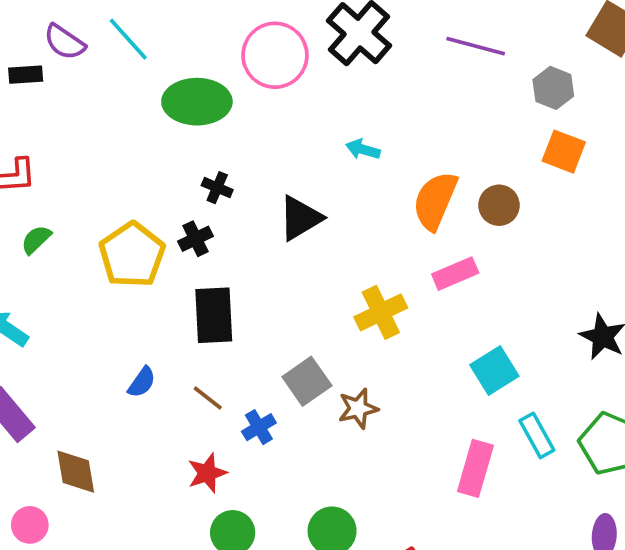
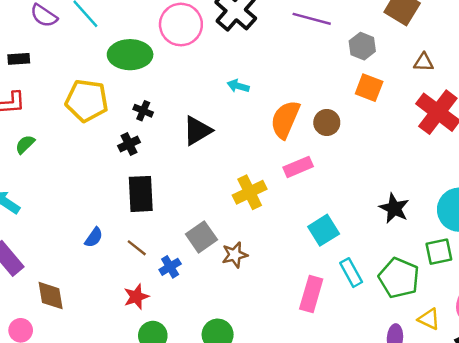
black rectangle: (26, 75) -> (19, 59), moved
yellow pentagon: (132, 255) -> (87, 101), moved, turned -30

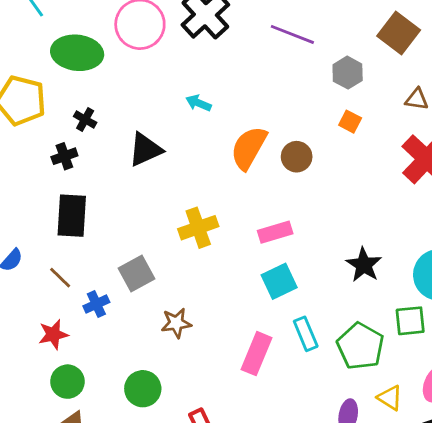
orange square: (369, 88) -> (350, 122), size x0.7
pink rectangle: (298, 167) -> (275, 232), moved
brown star: (235, 255) -> (176, 323), moved

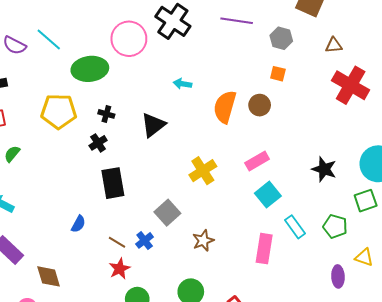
orange square: (350, 122) -> (278, 74), moved
brown line: (60, 278) -> (117, 242), moved
green pentagon: (360, 346) -> (335, 226), size x0.7

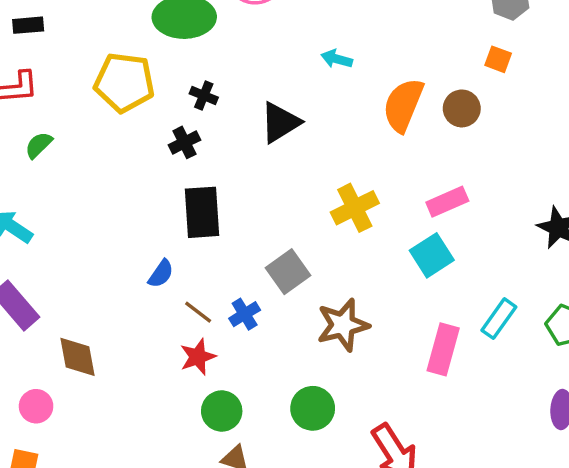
cyan square: (268, 195) -> (432, 255), moved
blue semicircle: (78, 224) -> (161, 274), moved
cyan rectangle: (295, 227) -> (499, 319), turned 65
brown star: (203, 241) -> (343, 325), size x1.4

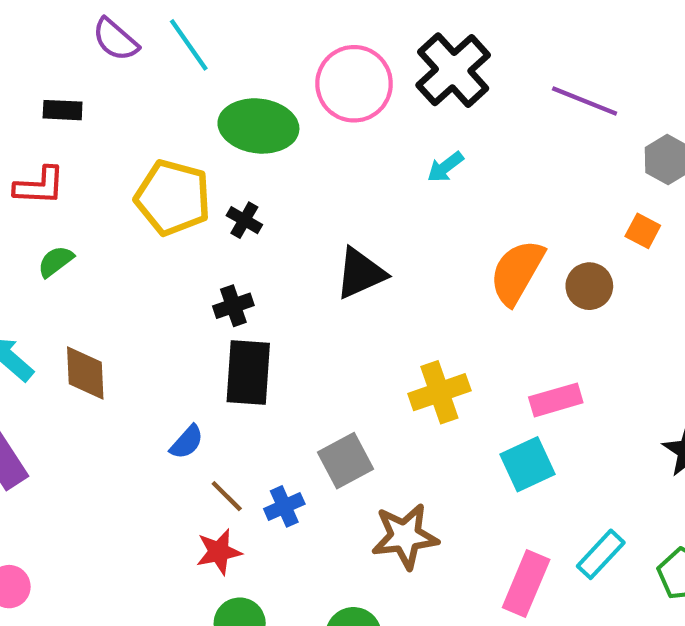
cyan arrow: (337, 59) -> (445, 167), moved, turned -60
black cross: (204, 96) -> (244, 220), moved
black cross: (185, 142) -> (233, 306), moved
brown diamond: (78, 357) -> (85, 373), moved

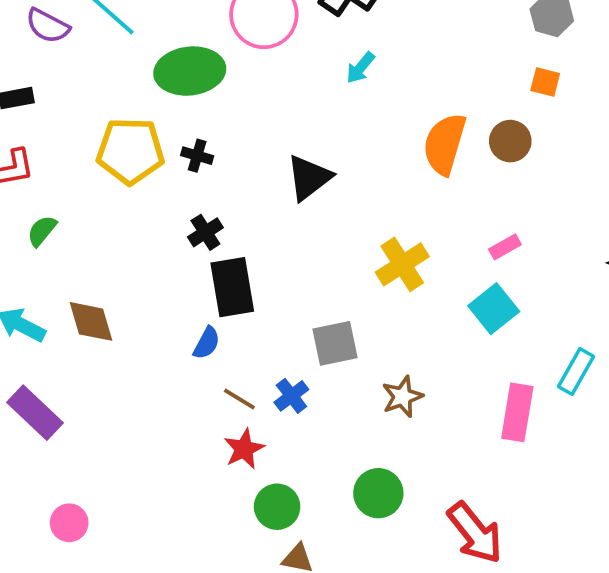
pink rectangle: (556, 400) -> (505, 247), size x0.7
blue semicircle: (187, 442) -> (207, 343), moved
gray square: (345, 461) -> (335, 343), turned 30
brown star: (405, 536) -> (402, 397), size x0.7

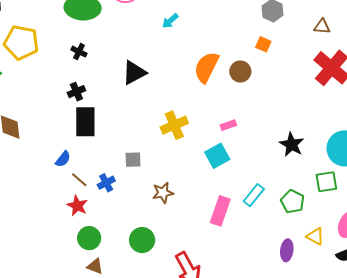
yellow pentagon: (130, 151) -> (21, 42), moved
blue semicircle: (207, 343) -> (63, 159), moved
gray square: (335, 343) -> (133, 160), size x0.7
red star: (244, 449) -> (77, 206), turned -30

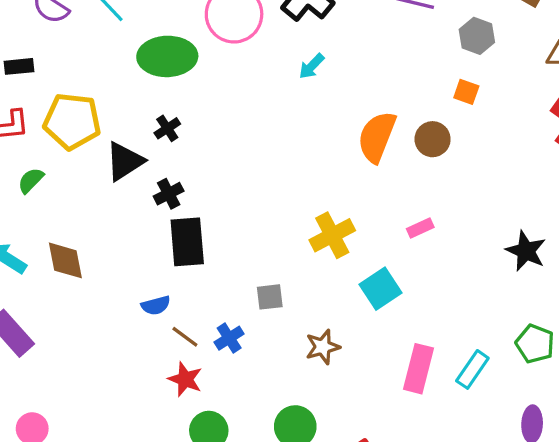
black cross: (79, 52) -> (167, 128), turned 35
black triangle: (134, 73) -> (125, 161), moved
cyan square: (217, 156) -> (380, 289), moved
blue semicircle: (63, 159) -> (156, 305), turned 42
cyan rectangle: (254, 195) -> (472, 369), moved

